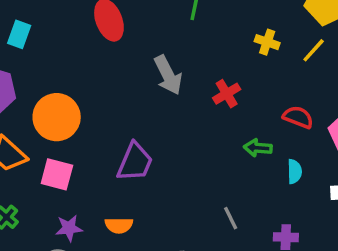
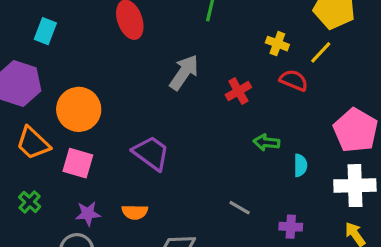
gray arrow: (168, 75) -> (184, 72), turned -120
red semicircle: (298, 117) -> (294, 80), moved
purple trapezoid: (135, 162) -> (151, 153), turned -78
gray line: (231, 218) -> (240, 208), turned -35

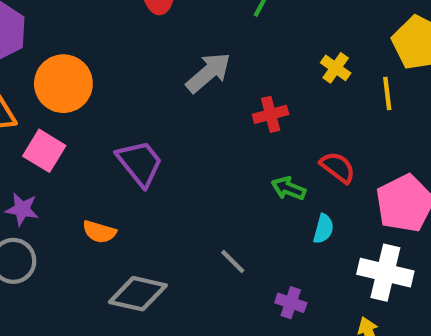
yellow line: (321, 52) -> (387, 93), turned -65
red semicircle: (294, 80) -> (338, 167), moved
purple star: (88, 214) -> (22, 209), moved

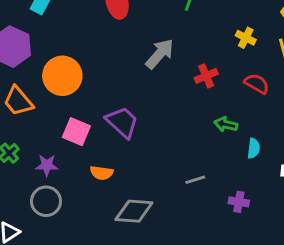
pink square: (44, 151) -> (76, 132), moved
red semicircle: (338, 167) -> (257, 84), moved
gray line: (233, 262) -> (195, 180), turned -54

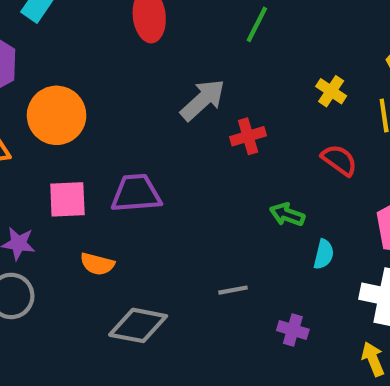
red cross: (206, 76) -> (248, 136), moved
purple trapezoid: (122, 122) -> (136, 193), turned -54
pink square: (76, 132) -> (67, 199), turned -32

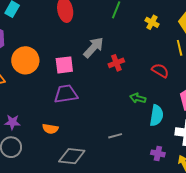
yellow cross: (331, 91) -> (152, 22), moved
pink square: (67, 199) -> (64, 65), moved
cyan semicircle: (324, 254) -> (157, 115), size x1.5
purple cross: (293, 330) -> (158, 153), moved

